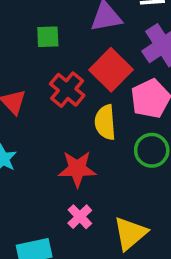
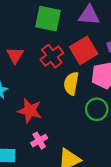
green square: (48, 37) -> (48, 19), size x1.6
red star: (77, 169) -> (30, 111), moved

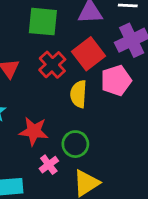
green circle: (97, 109) -> (75, 144), moved

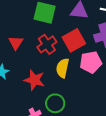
red star: (34, 131) -> (34, 80), moved

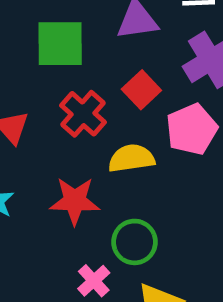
red square: (74, 40) -> (141, 90), size x0.7
yellow semicircle: (63, 68) -> (131, 158), turned 84

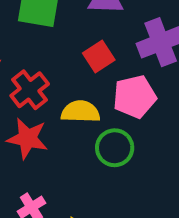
red cross: (83, 114) -> (30, 90), moved
green circle: (135, 242) -> (115, 148), moved

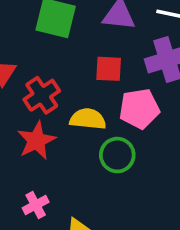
red square: (99, 57) -> (109, 69), turned 32
red star: (27, 138) -> (36, 141), turned 30

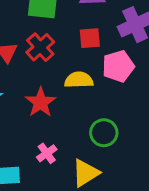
red cross: (42, 95) -> (40, 47), moved
green circle: (117, 155) -> (104, 133), moved

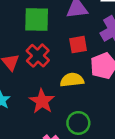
green circle: (104, 133) -> (78, 123), moved

